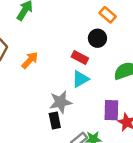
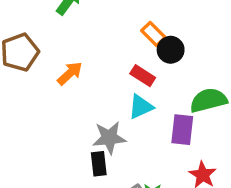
orange rectangle: (108, 15) -> (153, 34), moved
purple rectangle: (111, 110) -> (182, 130), moved

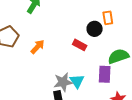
orange rectangle: (153, 34) -> (108, 18), moved, turned 40
cyan triangle: (141, 107) -> (77, 81), moved, turned -35

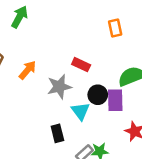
black circle: (95, 29) -> (98, 95), moved
gray star: (63, 82) -> (59, 87), moved

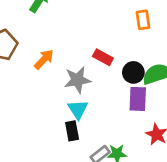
black circle: (98, 95) -> (133, 72), moved
cyan triangle: (80, 111) -> (78, 109), moved

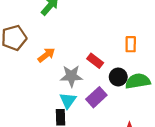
orange rectangle: (143, 20) -> (131, 44), moved
purple rectangle: (138, 99) -> (96, 97), moved, turned 36

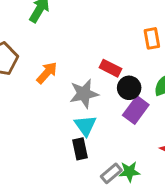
black circle: (118, 77) -> (129, 88), moved
purple rectangle: (96, 97) -> (136, 110), moved

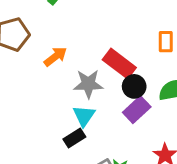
red rectangle: (110, 68) -> (119, 64), size x1.5
black rectangle: (80, 149) -> (74, 138), turned 60

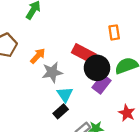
gray star: (88, 84) -> (52, 72), moved
black circle: (134, 86) -> (97, 68), size x1.5

